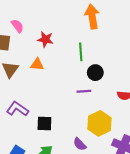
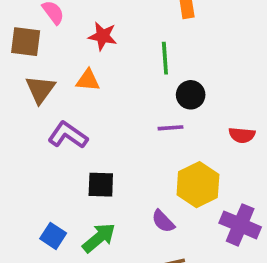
purple L-shape: (17, 109) -> (68, 135), moved

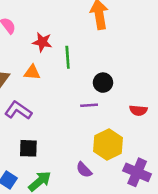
green line: (165, 58) -> (68, 57), moved
black square: (101, 185) -> (28, 148), moved

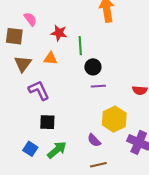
black circle: (103, 83) -> (93, 67), moved
purple L-shape: (18, 110) -> (39, 90), turned 30

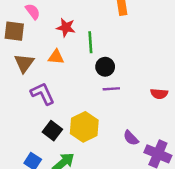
yellow hexagon: (114, 119) -> (84, 127), moved
black square: (47, 122) -> (52, 131), turned 35
purple semicircle: (94, 140) -> (131, 138), moved

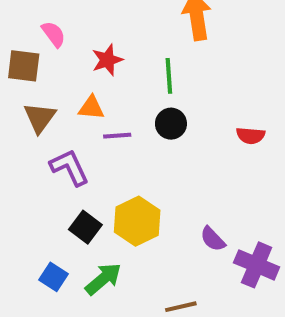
red star: (66, 27) -> (107, 60), turned -30
green line: (90, 42) -> (169, 76), moved
purple line: (111, 89) -> (117, 136), moved
red semicircle: (159, 94) -> (251, 136), moved

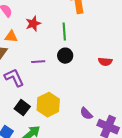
orange triangle: (91, 108) -> (11, 37), moved

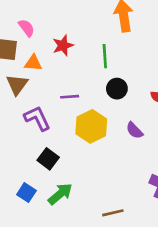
black circle: (65, 56) -> (117, 89), moved
yellow hexagon: (48, 105) -> (91, 126), moved
purple semicircle: (86, 114) -> (134, 130), moved

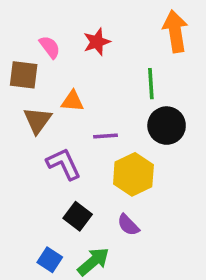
red star: (63, 45) -> (97, 42), moved
orange triangle: (33, 63) -> (72, 101), moved
black circle: (117, 89) -> (167, 126), size x1.4
purple semicircle: (134, 130) -> (128, 225), moved

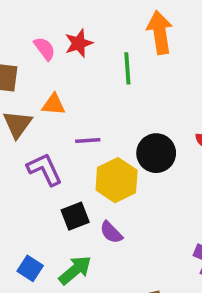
pink semicircle: (50, 47) -> (45, 49), moved
green line: (151, 84) -> (127, 68), moved
black circle: (167, 126) -> (156, 153), moved
black square: (78, 216) -> (75, 216), moved, turned 32

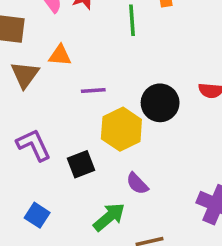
purple L-shape: (45, 169) -> (34, 145), moved
purple semicircle: (111, 232) -> (137, 184), moved
green arrow: (75, 270) -> (109, 217), moved

